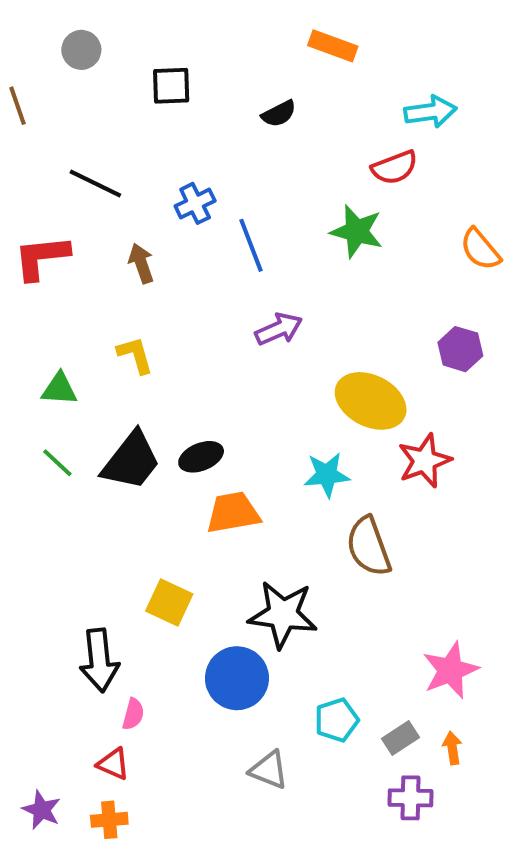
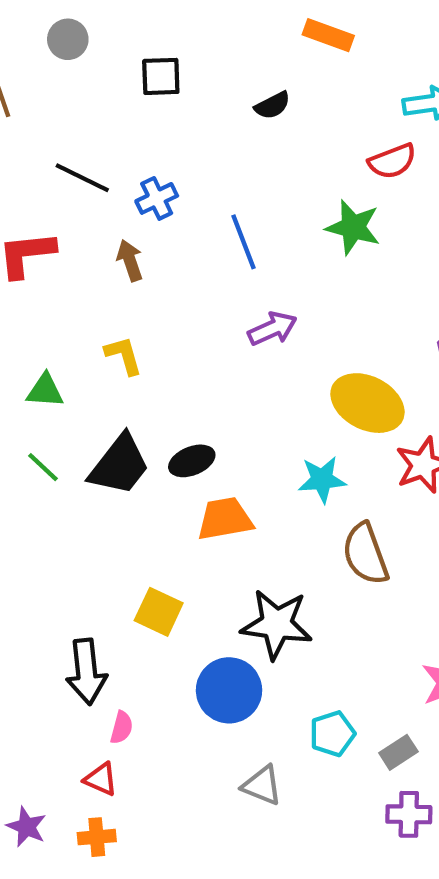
blue cross: (195, 203) -> (157, 198), moved

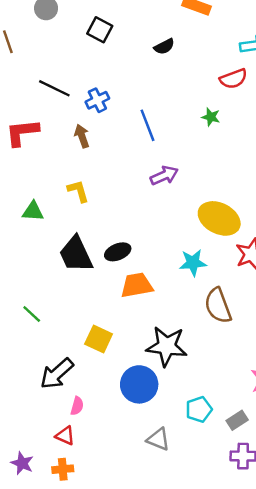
black square: (161, 76) -> (100, 30), turned 30
green star: (353, 227) -> (211, 117), size x0.6
black trapezoid: (119, 465) -> (76, 254), turned 117
green line: (43, 467) -> (32, 314), moved
black arrow: (86, 672) -> (57, 374), turned 54

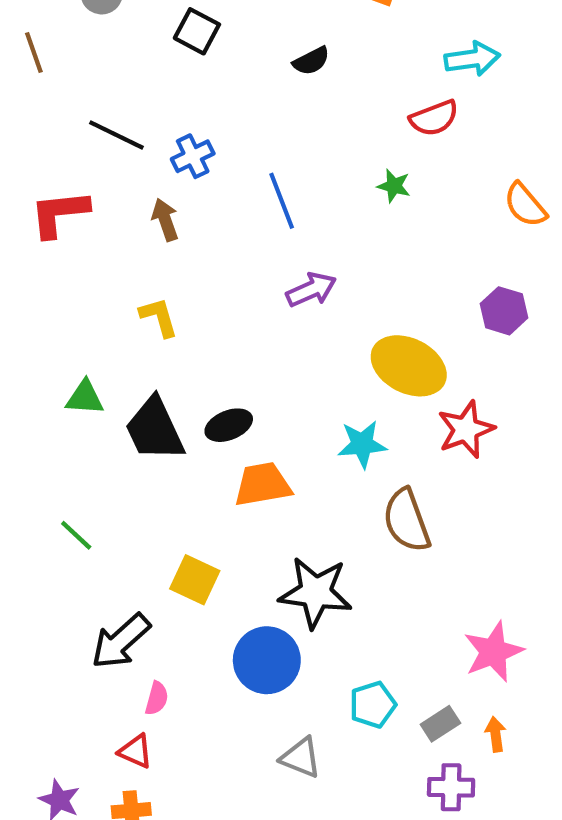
green triangle: (33, 211) -> (85, 398), moved

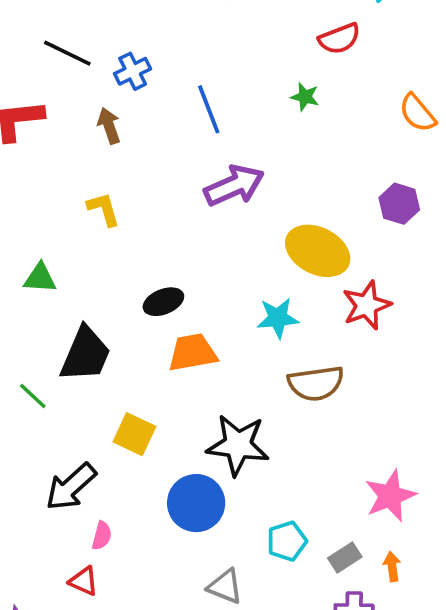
purple arrow: (311, 290) -> (234, 186), size x1.4
black trapezoid: (155, 429) -> (85, 354), moved, turned -132
brown semicircle: (407, 520) -> (316, 383), turned -78

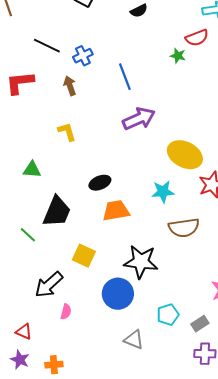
green star: (305, 97) -> (178, 56), moved
red triangle: (84, 581) -> (24, 332), moved

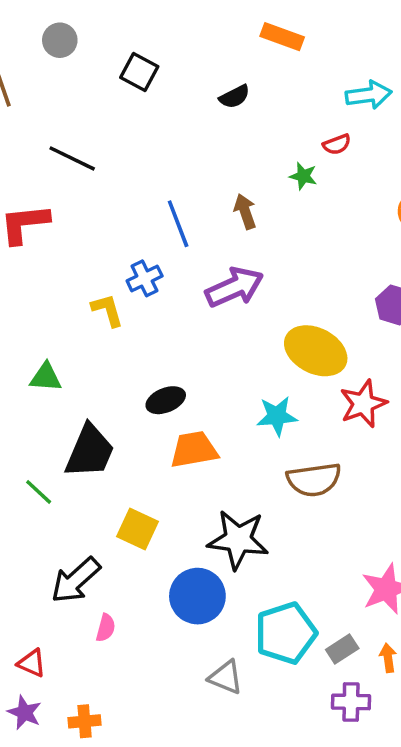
red semicircle: (197, 38) -> (337, 144), size x0.7
blue cross: (83, 56) -> (145, 278), moved
blue line: (125, 77) -> (178, 224), moved
brown arrow: (70, 86) -> (245, 211), moved
cyan pentagon: (168, 315) -> (286, 633), size x1.6

